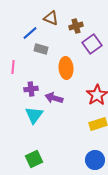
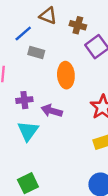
brown cross: (76, 26) -> (78, 25), turned 32

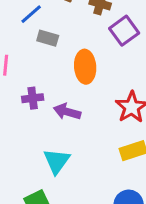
cyan triangle: (28, 131) -> (57, 161), moved

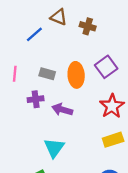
purple square: (124, 31) -> (106, 67), moved
gray rectangle: (48, 38) -> (47, 74), moved

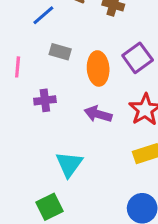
gray rectangle: (47, 74) -> (60, 52), moved
purple arrow: (62, 110) -> (98, 114), moved

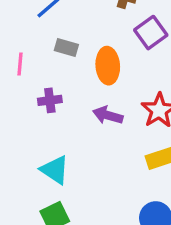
purple square: (138, 58) -> (151, 33), moved
cyan triangle: (69, 164) -> (55, 170), moved, turned -32

